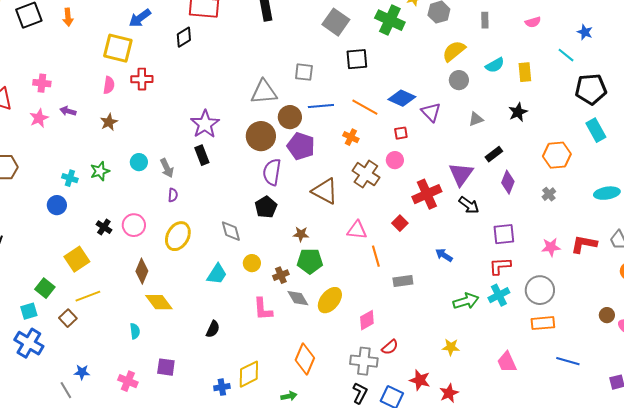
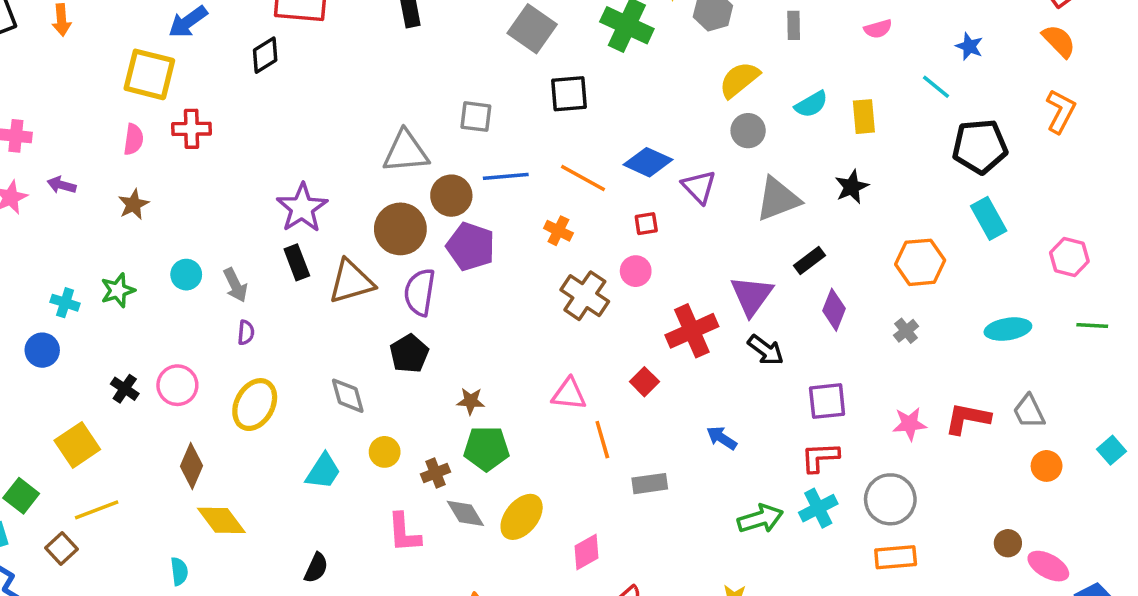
gray triangle: (476, 119) -> (778, 199), size x1.8
brown triangle: (325, 191) -> (351, 282), moved, turned -44

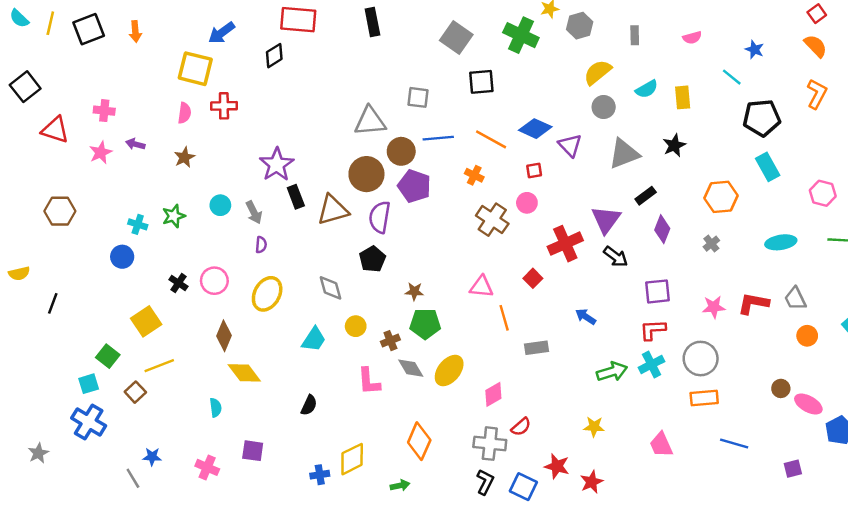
purple star: (302, 208) -> (277, 164), moved

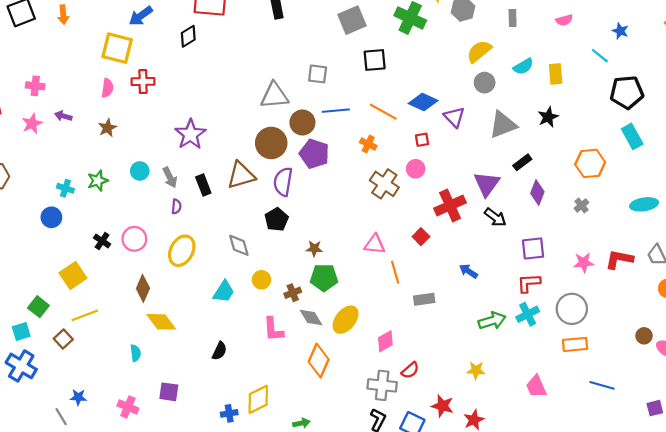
gray square: (456, 38) -> (352, 20), turned 32
black rectangle: (296, 197) -> (203, 185), moved
orange diamond: (419, 441) -> (319, 361), moved

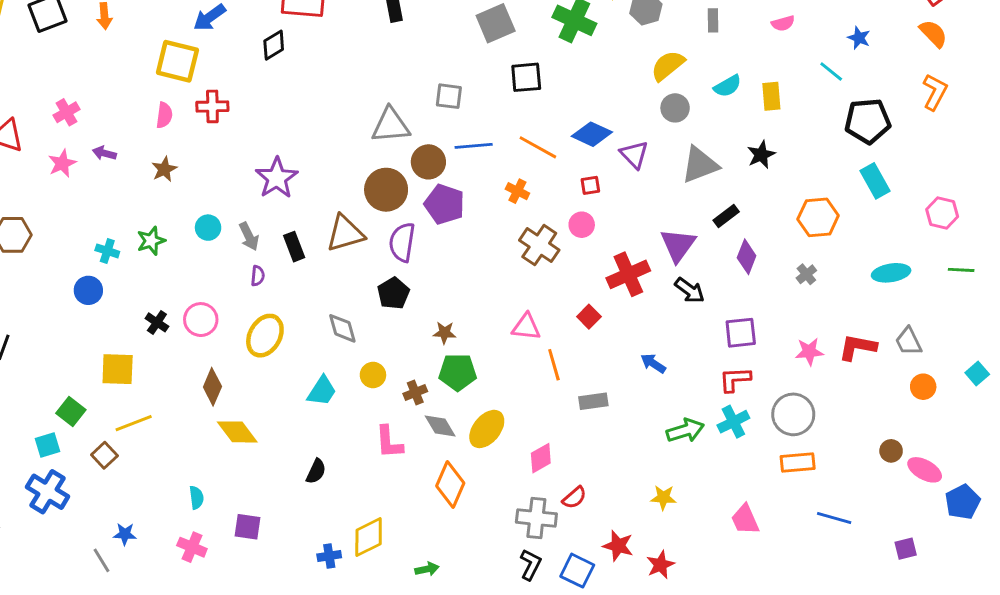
pink cross: (35, 86) -> (66, 112), turned -36
yellow square: (73, 275) -> (118, 369), turned 36
cyan semicircle: (135, 353) -> (196, 498), moved

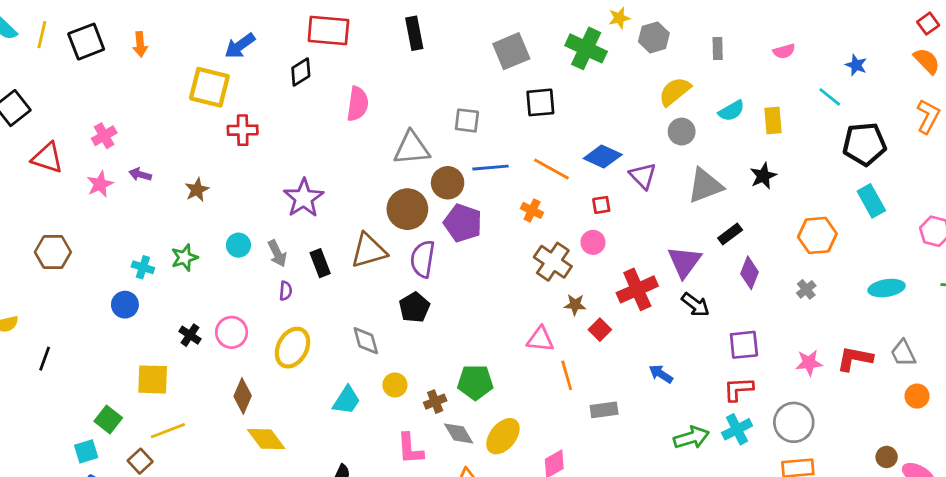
pink semicircle: (164, 115) -> (358, 104), moved, size x1.4
brown star: (444, 333) -> (575, 305), moved

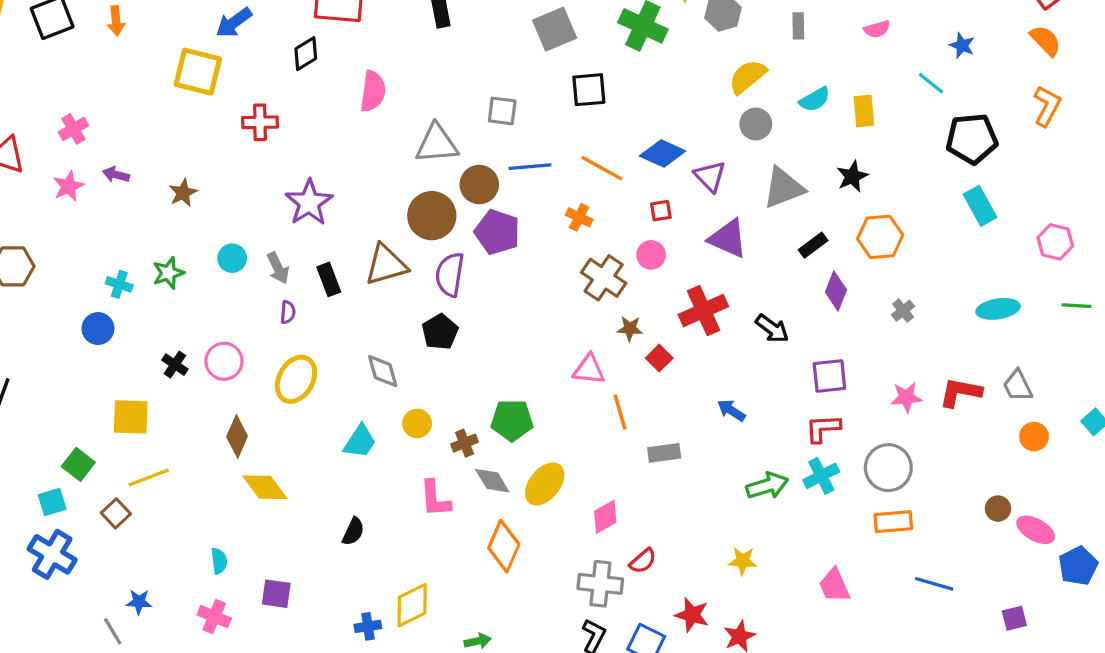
red cross: (243, 130) -> (260, 122), moved
orange hexagon: (817, 235) -> (880, 237), moved
purple triangle: (684, 262) -> (728, 239), moved, turned -42

